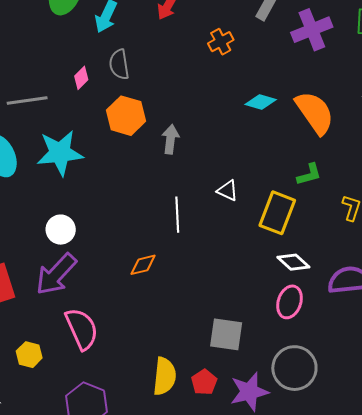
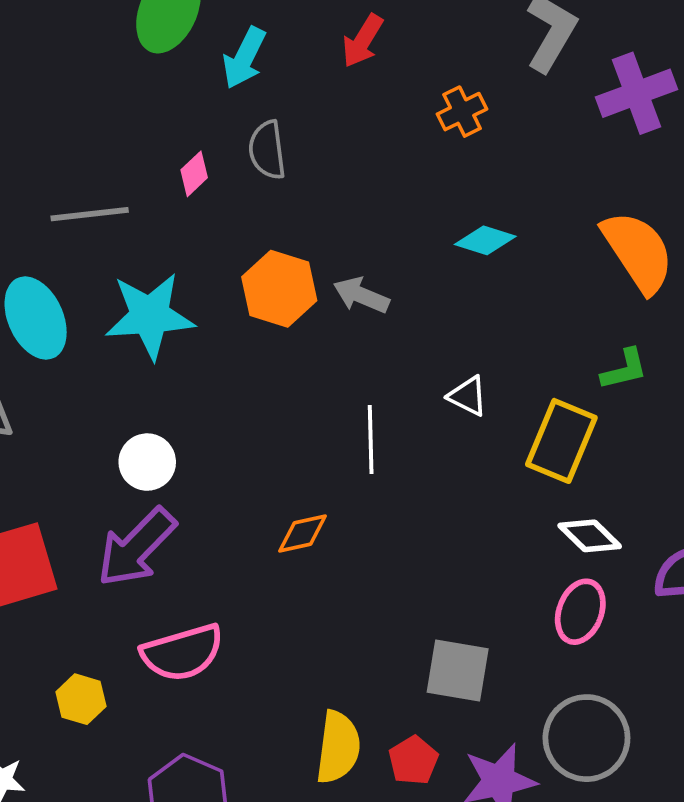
cyan diamond: (261, 102) -> (485, 240), moved
orange hexagon: (126, 116) -> (279, 289), moved
gray arrow: (170, 139) -> (361, 295), turned -76
pink semicircle: (82, 329) -> (182, 653), turned 96

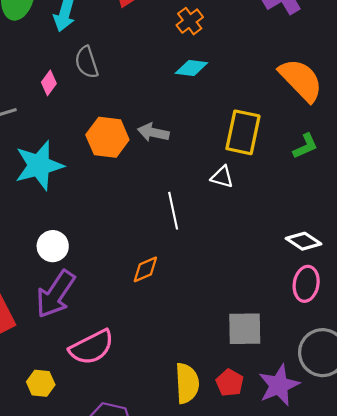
cyan diamond: (485, 240) -> (191, 68), moved
yellow rectangle: (561, 441) -> (243, 132), moved

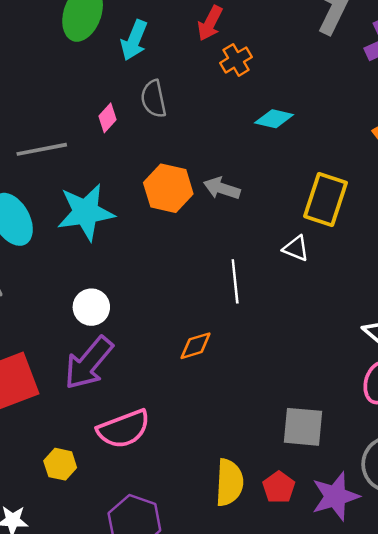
orange cross: (190, 21) -> (236, 60), moved

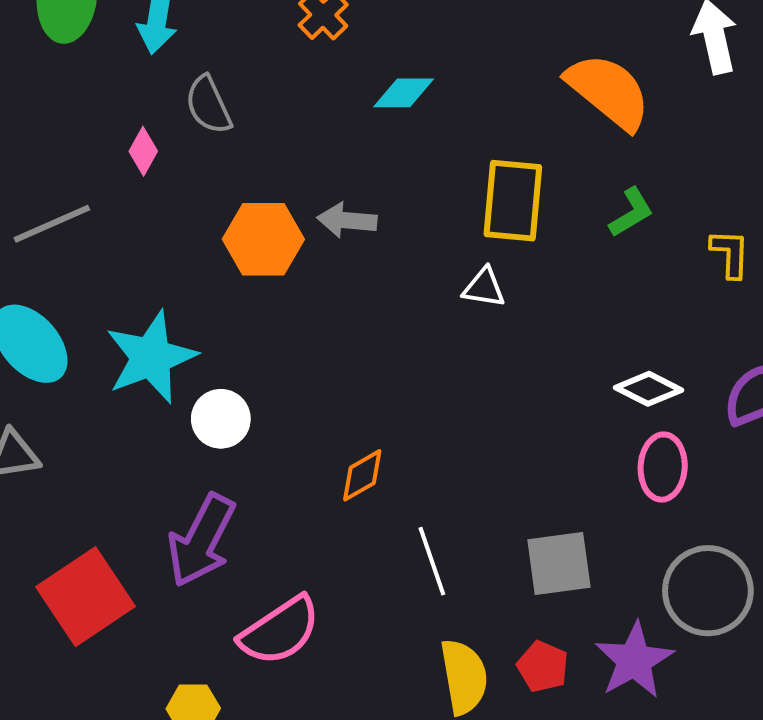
cyan star: (86, 212) -> (151, 357), moved
white line: (235, 281) -> (432, 561), moved
white circle: (91, 307) -> (221, 419), moved

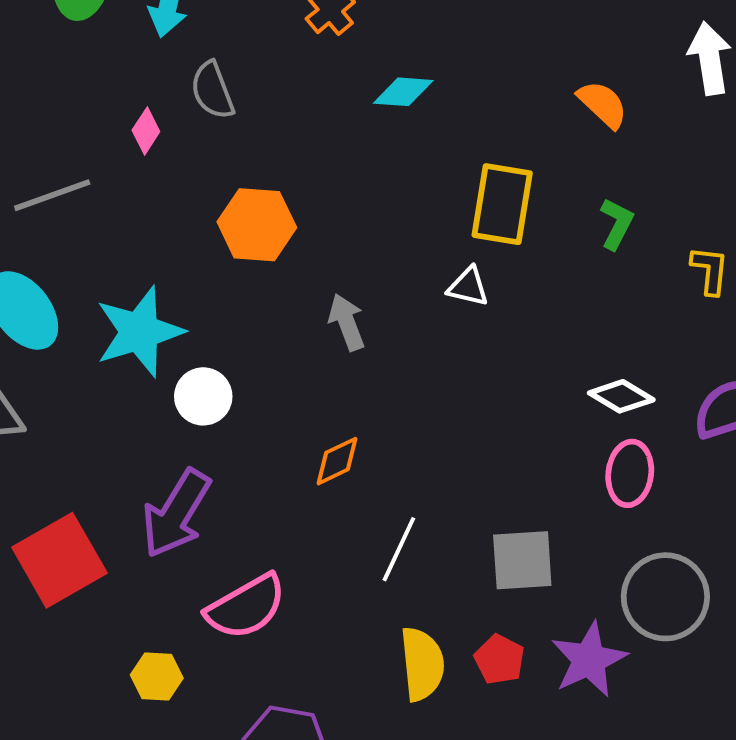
orange semicircle: (608, 91) -> (603, 104), size x0.6
green L-shape: (631, 212) -> (617, 224), turned -36
gray arrow: (347, 220) -> (347, 322), moved, turned 60
white line: (432, 561) -> (399, 549), turned 40

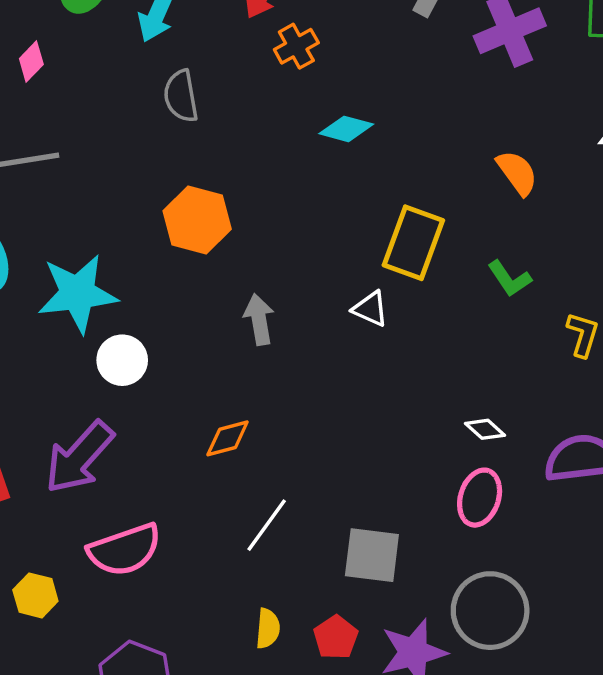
pink diamond: (146, 131) -> (31, 61), moved
green L-shape: (617, 224) -> (509, 279), turned 108
white diamond: (621, 396) -> (485, 429), size x0.7
yellow semicircle: (422, 664) -> (268, 629), size x0.6

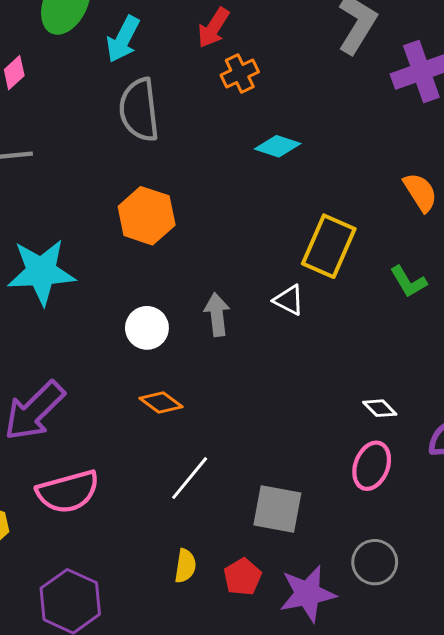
gray semicircle: (181, 96) -> (139, 110), size x1.4
gray arrow: (259, 319) -> (217, 315), moved
white circle: (122, 360) -> (147, 328), moved
orange diamond: (228, 438) -> (161, 402), turned 48
gray circle: (490, 611) -> (375, 562), size x0.7

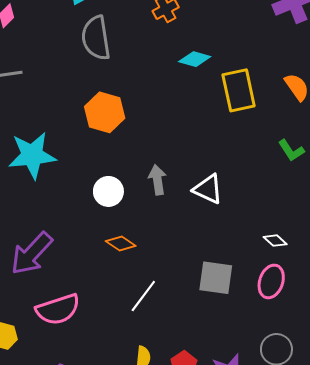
yellow rectangle: (329, 246) -> (239, 90), moved, turned -33
white triangle: (289, 300) -> (208, 189), moved, size x1.4
gray square: (277, 509) -> (216, 278), moved

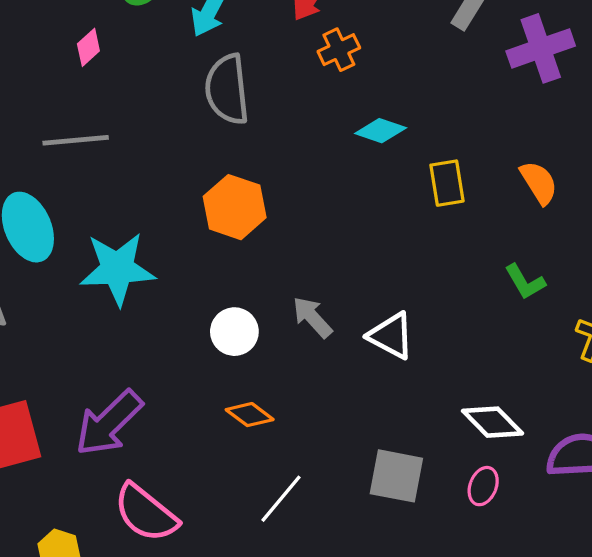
yellow rectangle: (239, 90) -> (447, 183), size x0.7
gray arrow: (157, 180) -> (312, 317), turned -36
white diamond: (275, 241) -> (493, 422), size x1.6
pink ellipse: (271, 281) -> (483, 486), size x0.7
pink semicircle: (58, 309) -> (146, 513), turned 54

